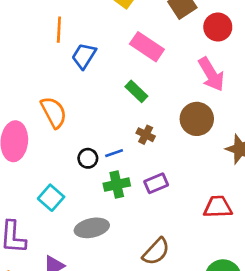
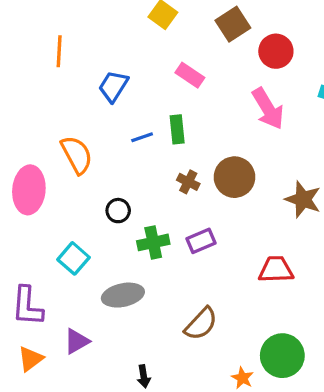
orange line: (59, 30) -> (59, 51), moved
pink rectangle: (147, 47) -> (190, 75), size x0.7
green rectangle: (136, 91) -> (177, 129), turned 40
brown circle: (197, 119) -> (234, 177), moved
blue line: (114, 153) -> (142, 137), moved

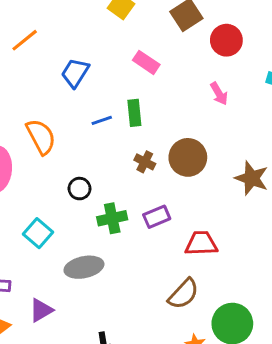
orange line: (59, 51) -> (25, 40), turned 48
pink arrow: (268, 109) -> (219, 94), size x0.6
red trapezoid: (276, 270) -> (201, 243), moved
brown semicircle: (201, 324) -> (183, 294), moved

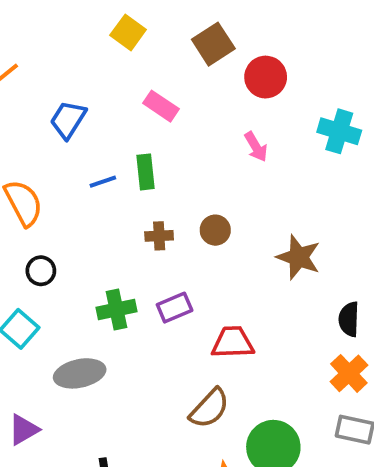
brown circle: (188, 157) -> (215, 230), size x0.6
brown cross: (145, 162) -> (159, 236), turned -30
black circle: (80, 189) -> (41, 271), moved

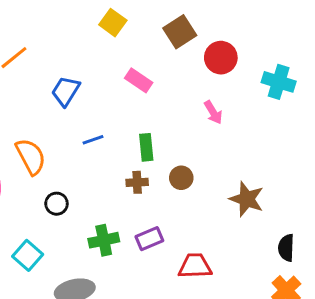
cyan cross: (339, 131) -> (279, 82), moved
green rectangle: (146, 172) -> (146, 147), moved
black circle: (41, 271) -> (57, 204), moved

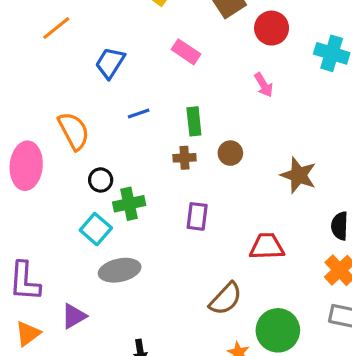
purple rectangle: (149, 239) -> (197, 216), turned -60
green cross: (104, 240) -> (129, 204), moved
cyan square: (28, 255) -> (96, 229), moved
red trapezoid: (195, 266) -> (267, 246), moved

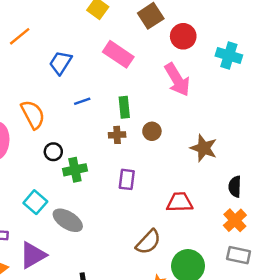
pink rectangle: (186, 52) -> (118, 54), size x1.4
pink arrow: (264, 85) -> (177, 80), size x1.8
cyan square: (96, 229) -> (35, 202), moved
gray ellipse: (120, 270) -> (68, 220), turned 44
purple triangle: (74, 316) -> (33, 255), size x1.4

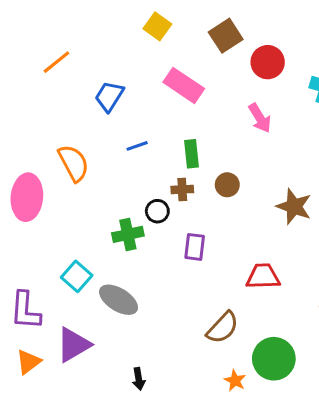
pink arrow: (177, 80) -> (260, 118), size x0.7
black circle: (53, 152) -> (157, 211), moved

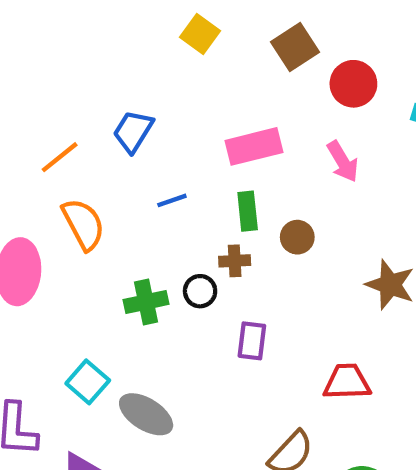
orange line: (56, 62) -> (60, 157), moved
pink rectangle: (184, 85) -> (254, 146), moved, turned -48
brown circle: (227, 185) -> (297, 237), moved
green cross: (128, 234) -> (146, 302), moved

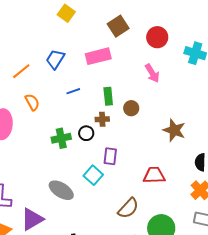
yellow square: (200, 34) -> (66, 13), moved
brown square: (295, 47) -> (118, 26), moved
pink rectangle: (254, 146) -> (98, 56), moved
orange semicircle: (83, 224) -> (32, 102), size x0.7
cyan square: (88, 382) -> (93, 175), moved

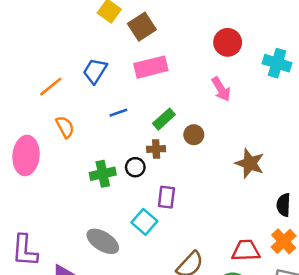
brown square: (118, 26) -> (142, 27), moved
green rectangle: (108, 96) -> (164, 119), turned 54
red trapezoid: (154, 175) -> (246, 250), moved

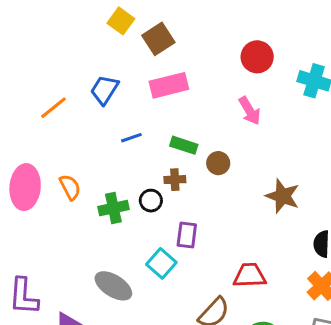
green rectangle: (164, 119) -> (184, 145), turned 60
orange semicircle: (65, 127) -> (70, 187), moved
red trapezoid: (246, 250) -> (250, 275), moved

